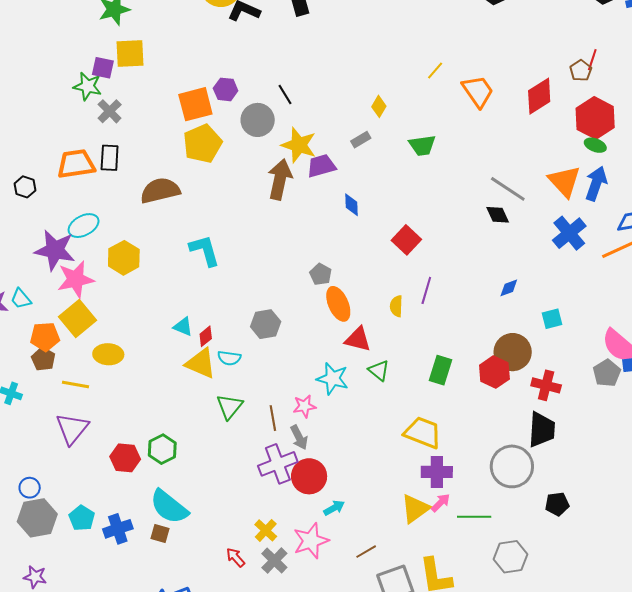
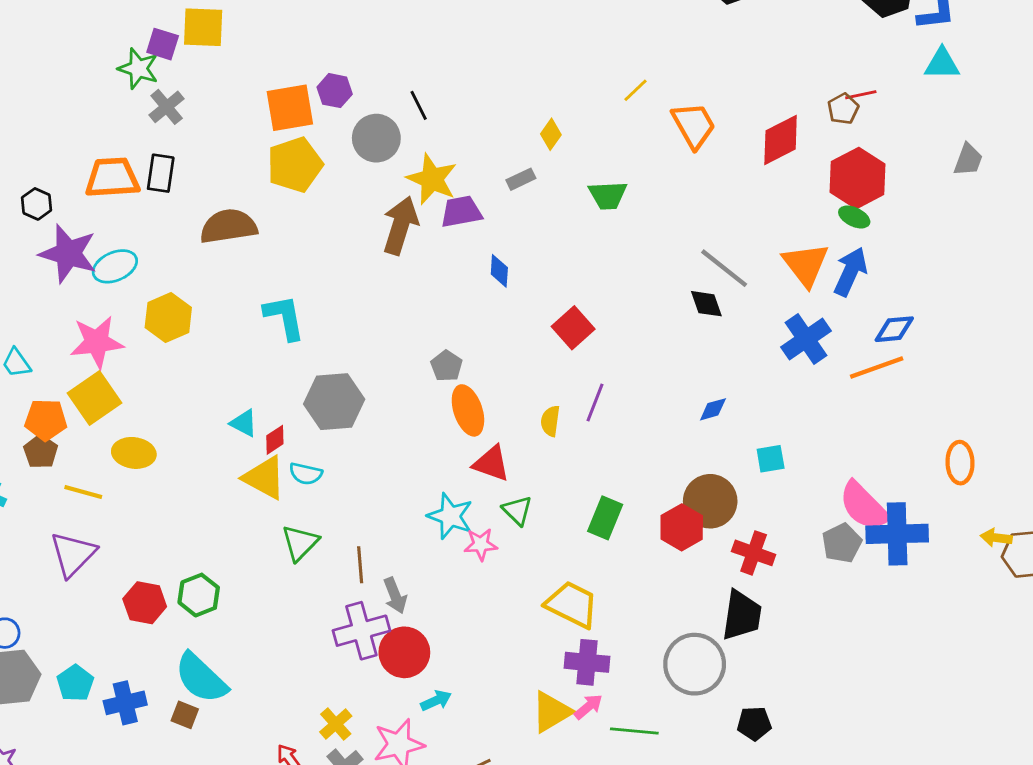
red line: (592, 60) -> (861, 95), turned 55
purple star: (55, 250) -> (68, 254), moved
gray hexagon: (266, 324) -> (334, 402), moved, size x1.4
pink star: (304, 406) -> (481, 544), moved

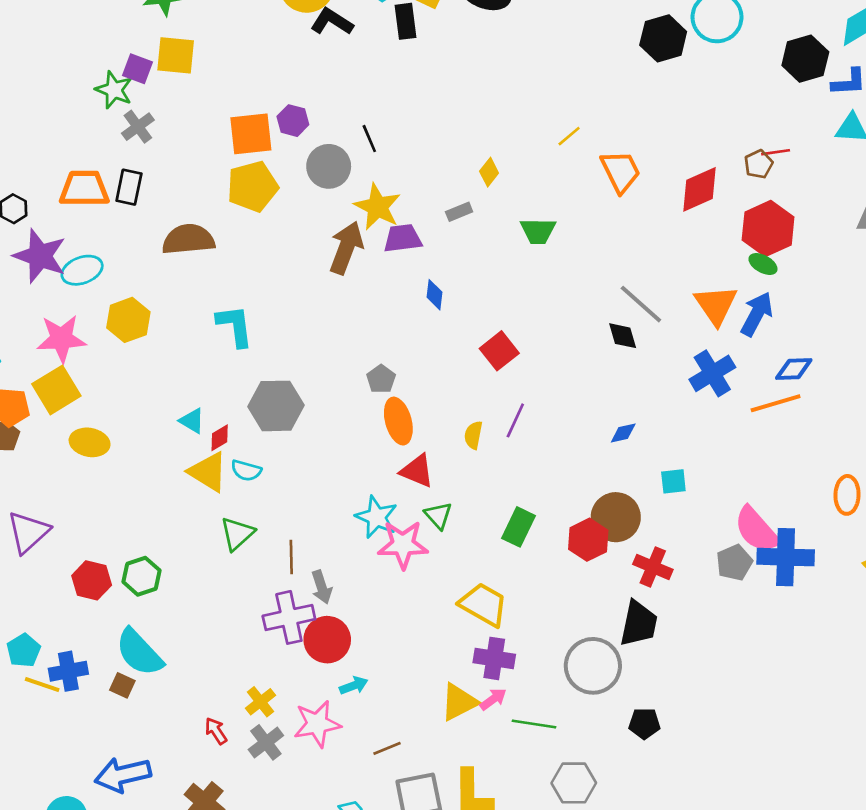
yellow line: (83, 492) -> (42, 685), moved
pink star: (481, 544) -> (403, 545), size x1.6

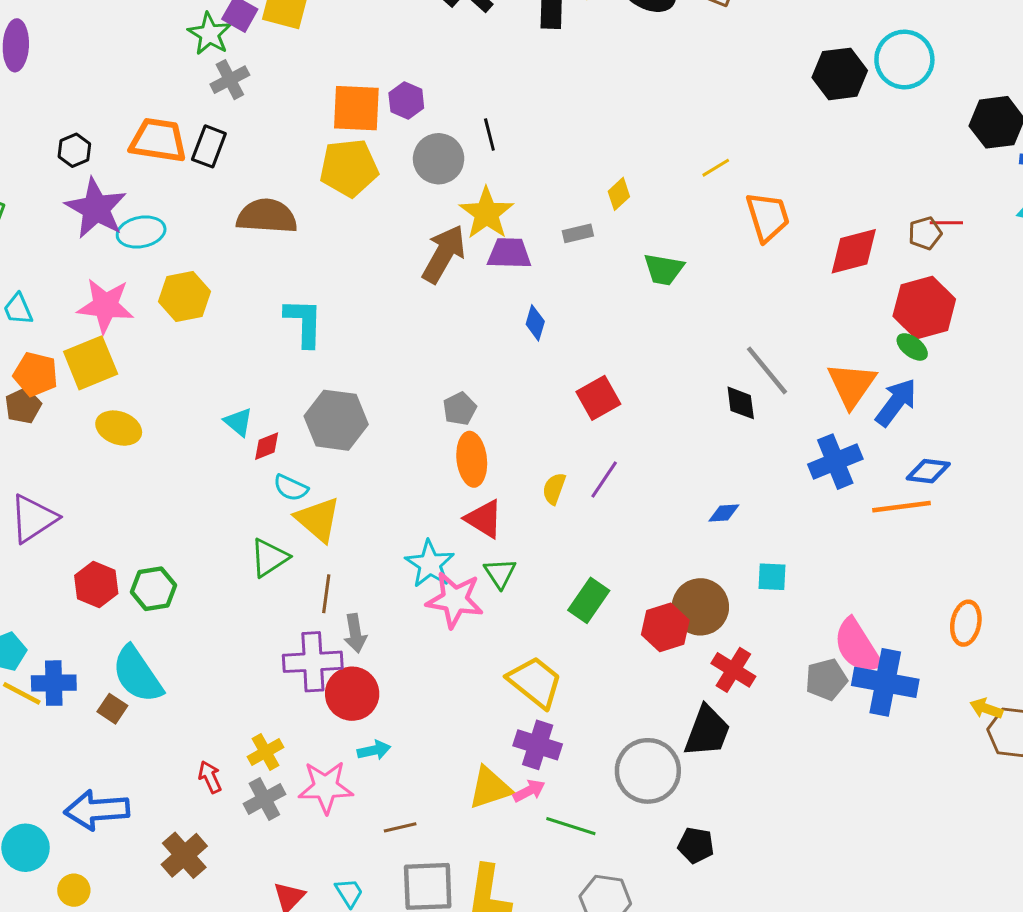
yellow triangle: (208, 472) -> (318, 519), moved

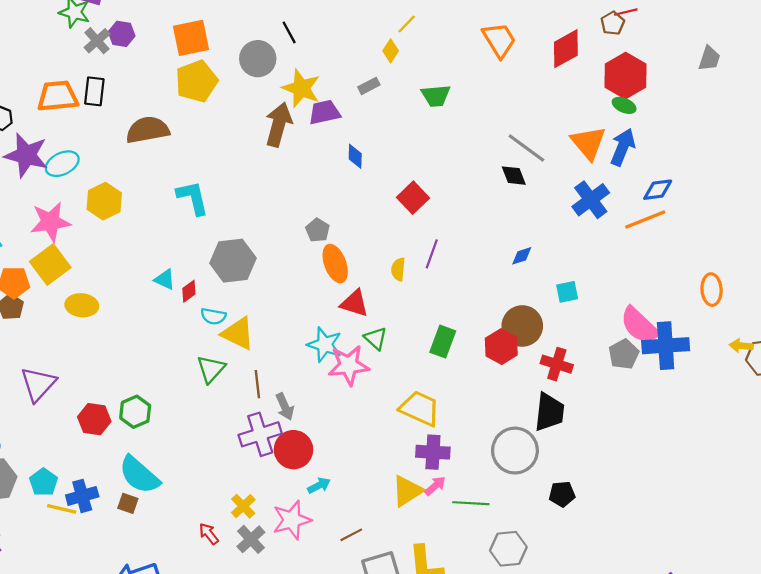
purple hexagon: (406, 101) -> (122, 34), moved
yellow line: (716, 168) -> (407, 24), moved

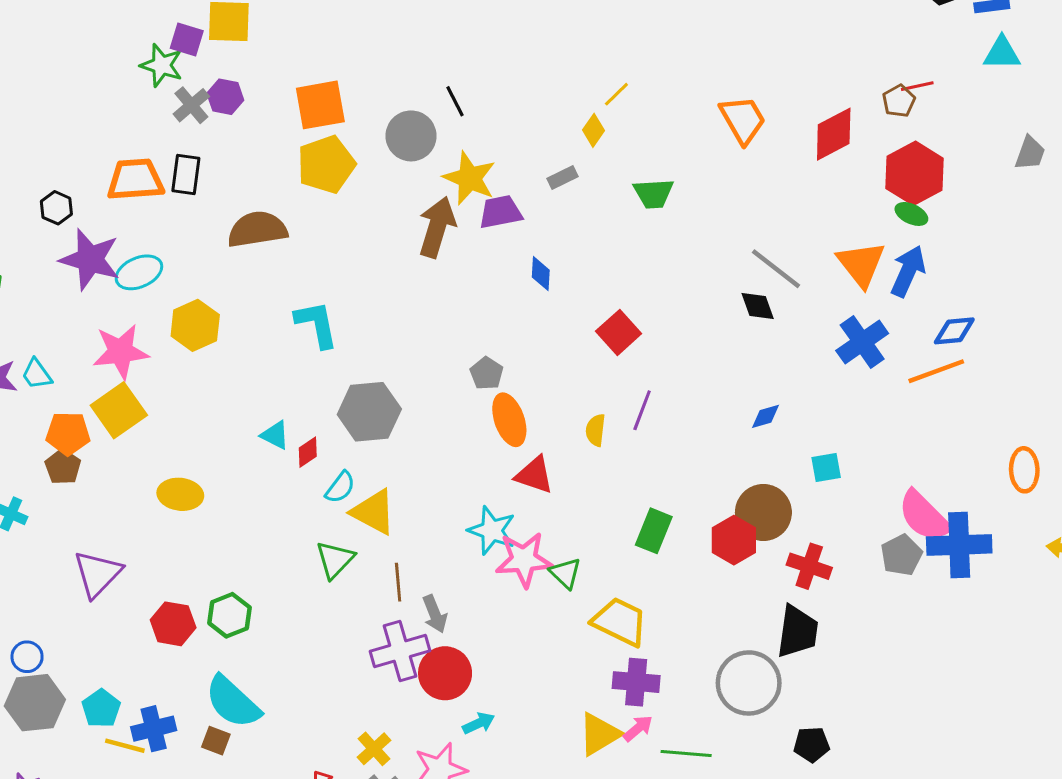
yellow ellipse: (82, 305) -> (180, 494), moved
cyan semicircle: (213, 316) -> (340, 487), turned -65
green triangle: (376, 338) -> (565, 573), moved

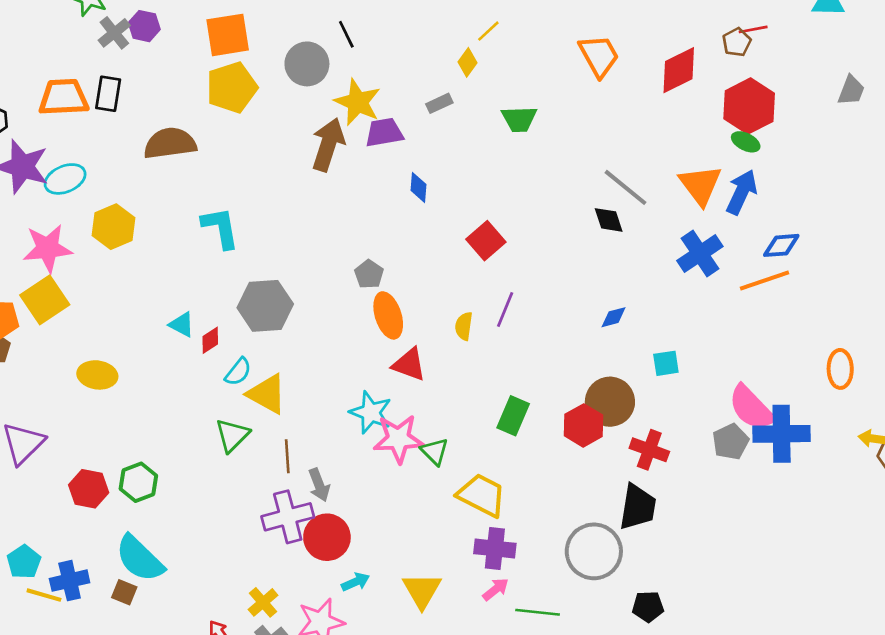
yellow triangle: (599, 734) -> (422, 590), moved, turned -30

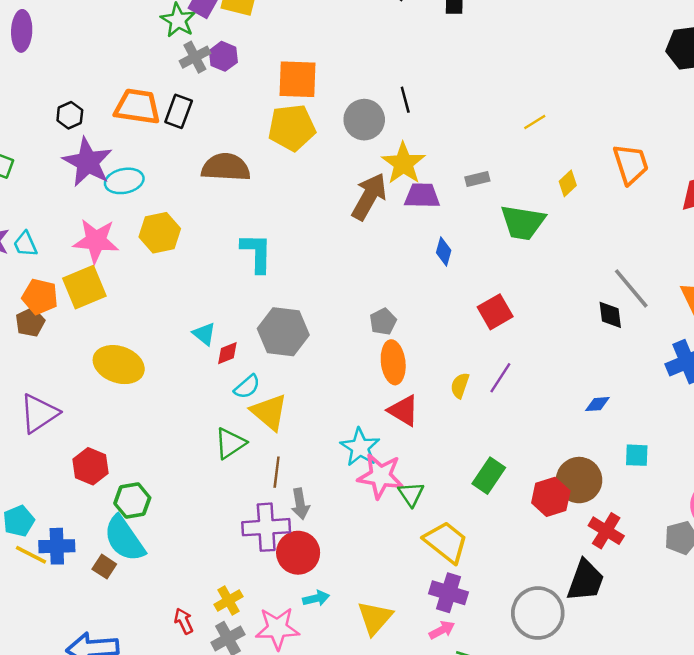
yellow diamond: (468, 62) -> (568, 183), moved
green trapezoid: (519, 119) -> (523, 222), moved, size x1.4
yellow ellipse: (97, 375) -> (119, 365), size x1.4
green hexagon: (138, 482) -> (132, 501), moved

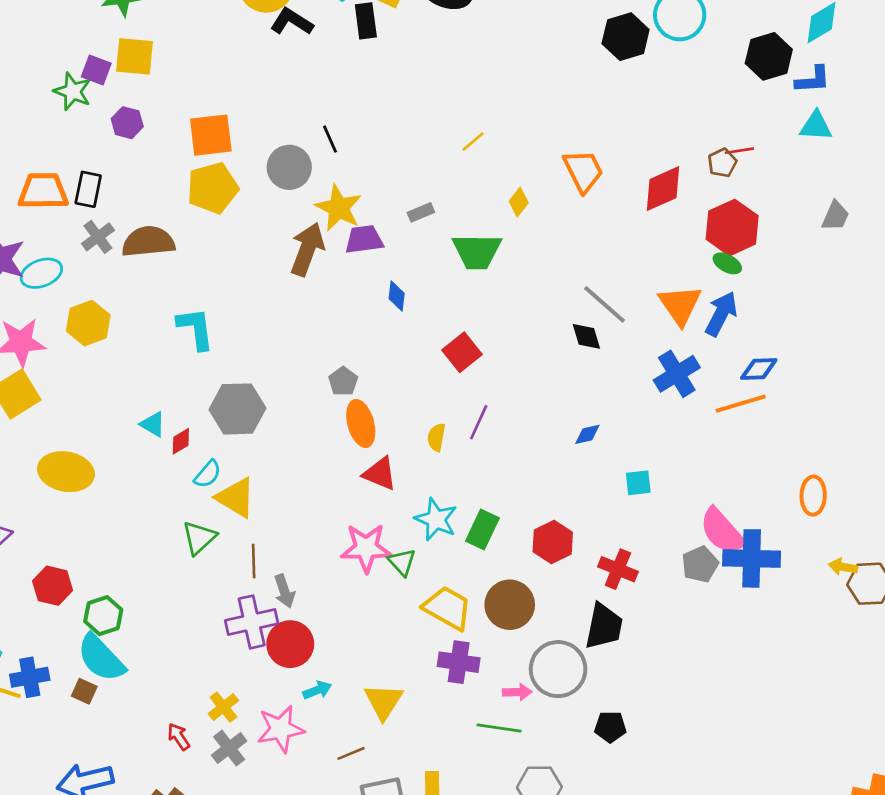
gray cross: (195, 57) -> (98, 237), moved
cyan star: (360, 447) -> (436, 519), moved
brown circle: (579, 480) -> (510, 605), moved
pink arrow: (442, 630) -> (517, 692), moved, turned 35

